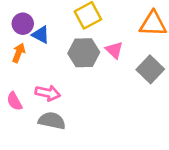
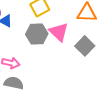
pink triangle: (114, 50) -> (59, 32), size x1.5

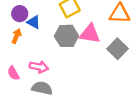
pink triangle: (59, 32) -> (90, 34), turned -35

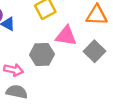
gray hexagon: (66, 36) -> (42, 55), moved

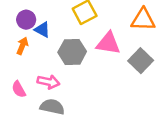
gray hexagon: (42, 55) -> (72, 52), moved

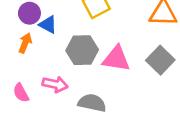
pink triangle: (108, 43) -> (116, 59), moved
gray semicircle: (52, 107) -> (92, 103), moved

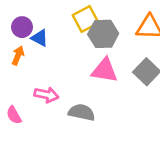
gray hexagon: (82, 50) -> (103, 34), moved
pink semicircle: (21, 93) -> (14, 115), moved

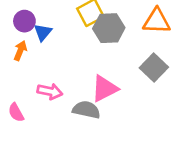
blue triangle: (40, 38) -> (43, 32), turned 42
pink triangle: (105, 70) -> (105, 89), moved, turned -36

